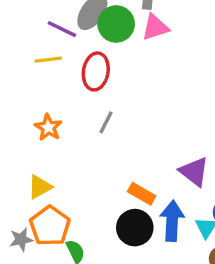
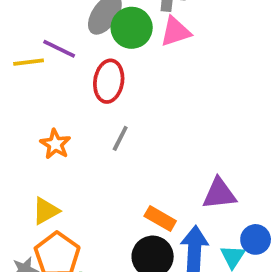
purple line: (62, 29) -> (59, 49), moved
yellow line: (48, 60) -> (29, 62), moved
purple triangle: (194, 172) -> (219, 194), turned -44

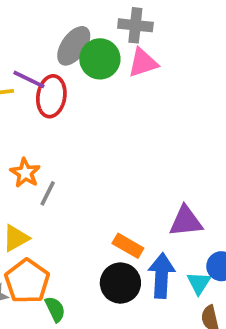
red ellipse: (109, 81) -> (51, 96), moved
gray line: (120, 138) -> (48, 193), moved

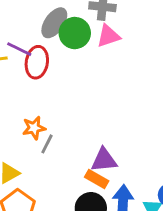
orange star: (25, 173) -> (34, 128), moved, turned 30
gray line: (48, 193) -> (47, 144), moved
purple triangle: (186, 221) -> (104, 160), moved

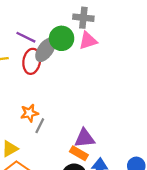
gray ellipse: (54, 23) -> (45, 50), moved
purple line: (19, 49) -> (26, 37), moved

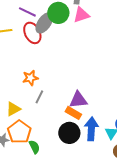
red ellipse: (32, 61) -> (32, 33), turned -35
gray line: (40, 126) -> (39, 97), moved

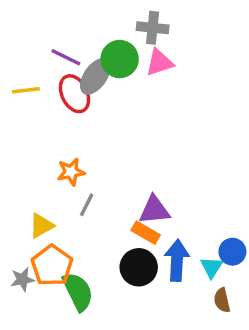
green semicircle: (34, 147) -> (78, 292), size x1.6

